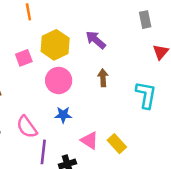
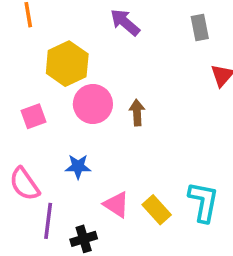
purple arrow: (96, 40) -> (125, 22), moved
pink square: (24, 58) -> (34, 116), moved
pink circle: (59, 80) -> (93, 104), moved
cyan L-shape: (146, 95) -> (203, 202), moved

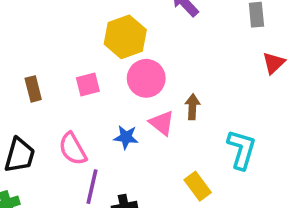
brown arrow: (137, 113) -> (192, 107), moved
cyan L-shape: (203, 202) -> (242, 149), moved
pink triangle: (116, 205) -> (162, 123), moved

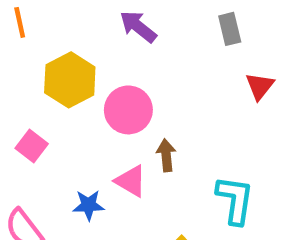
pink circle: (146, 78) -> (128, 110), moved
pink square: (88, 84) -> (32, 146), turned -30

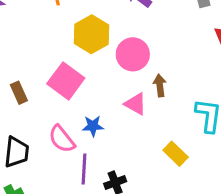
pink square: (32, 146) -> (66, 81), size x1.6
blue star: (89, 205) -> (93, 126), moved

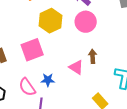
pink circle: (133, 54) -> (86, 22), moved
pink square: (66, 81) -> (32, 50), turned 30

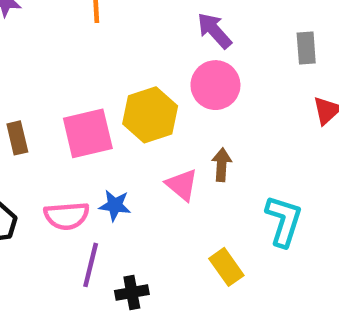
yellow hexagon: (51, 21) -> (150, 115), moved
pink semicircle: (27, 87) -> (67, 216), turned -66

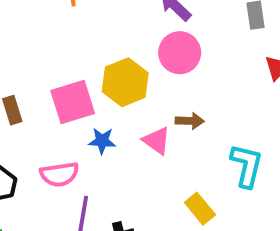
brown arrow: (222, 165) -> (190, 121), turned 92
blue star: (115, 205) -> (102, 141), moved

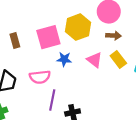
brown arrow: (190, 121) -> (114, 36), moved
yellow rectangle: (200, 209) -> (118, 60), moved

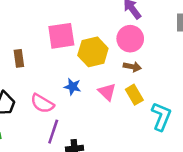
pink square: (48, 37) -> (61, 36), moved
pink semicircle: (40, 77) -> (42, 103), turned 30

